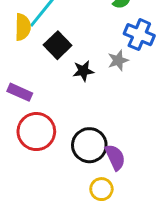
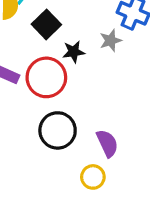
red circle: (36, 132) -> (46, 77), moved
black circle: (89, 145) -> (58, 130), moved

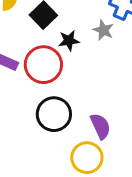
gray star: (111, 41) -> (103, 30), turned -30
yellow circle: (93, 177) -> (87, 158), size x1.4

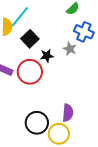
black circle: (54, 114) -> (37, 123), moved
purple semicircle: (100, 126) -> (68, 113), turned 30

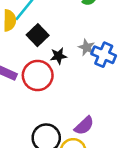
blue cross: (84, 32) -> (104, 55), moved
purple semicircle: (68, 113) -> (84, 126), turned 42

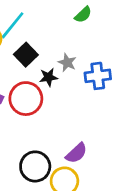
gray star: (87, 47) -> (67, 63), moved
blue cross: (104, 55) -> (98, 76), turned -30

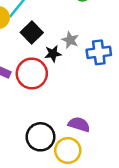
purple semicircle: (76, 153) -> (79, 124), turned -120

